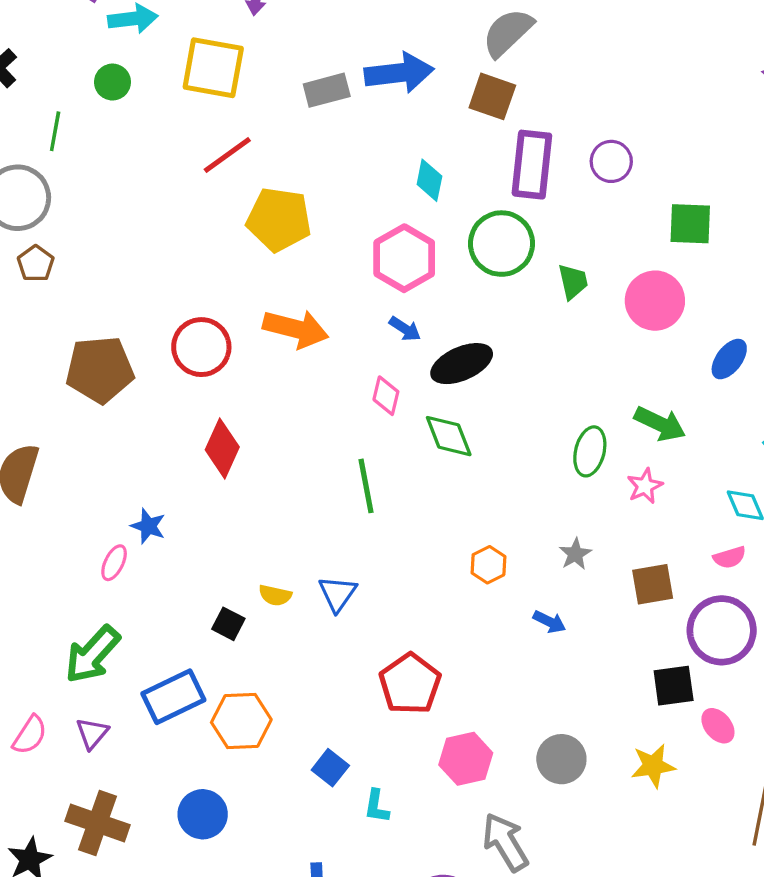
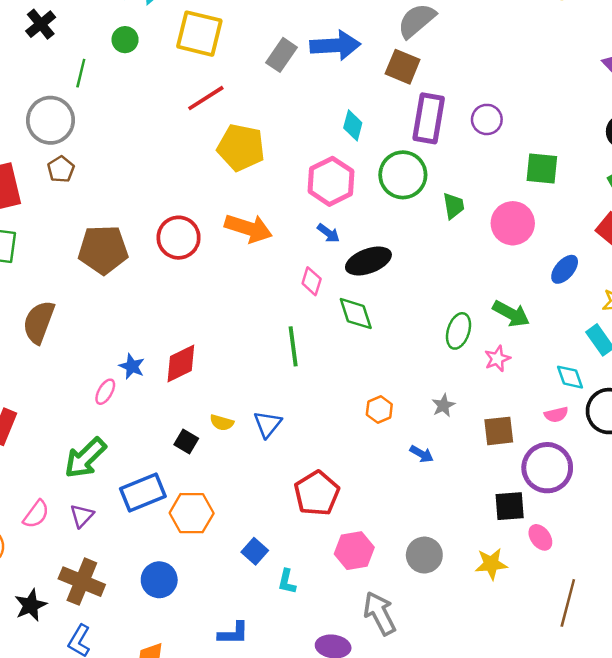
gray rectangle: (327, 90) -> (281, 55), turned -44
red diamond: (222, 448) -> (181, 363), moved, turned 36

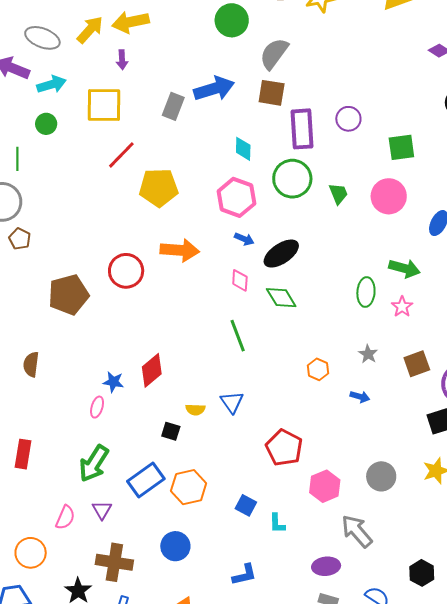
brown semicircle: (39, 322) -> (31, 364), size x0.7

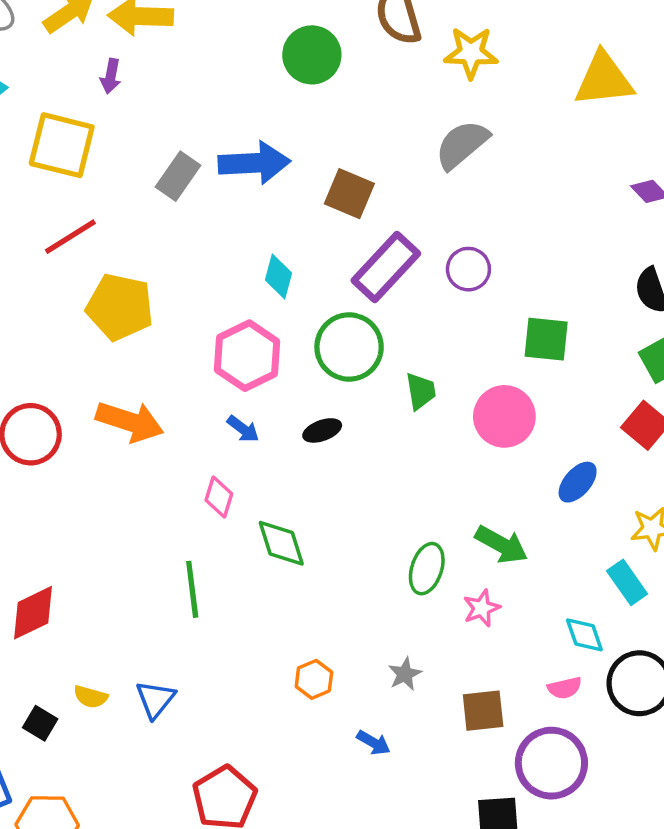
gray semicircle: (274, 54) -> (462, 145), moved
purple rectangle: (302, 129) -> (386, 267), turned 33
black ellipse: (281, 254) -> (322, 430), moved, size x0.6

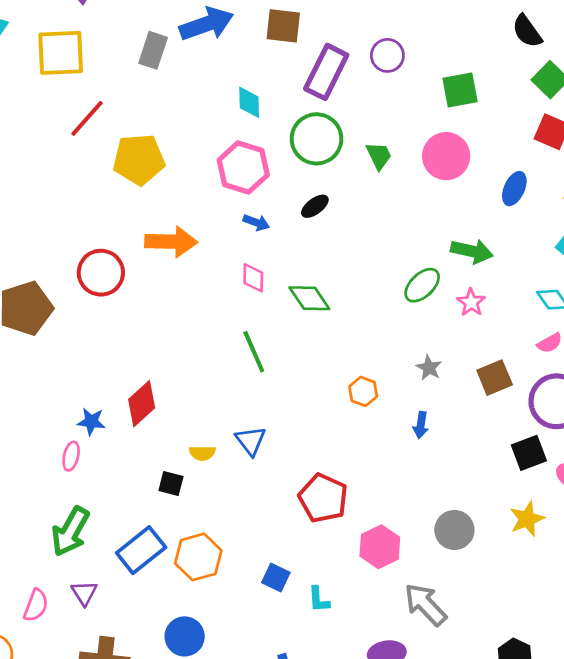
green ellipse: (427, 569) -> (422, 285), turned 45
blue arrow: (373, 743) -> (421, 425), turned 85

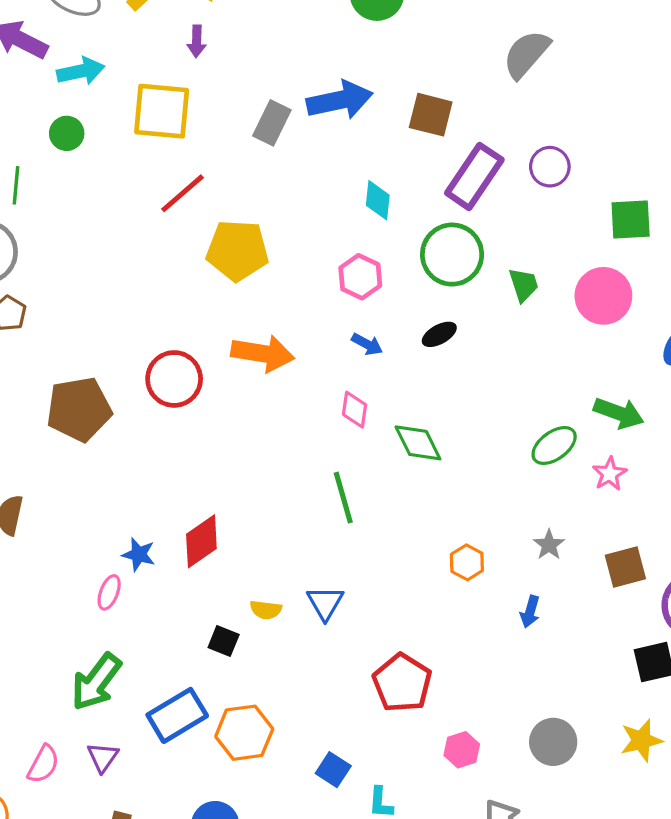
pink hexagon: (243, 168) -> (360, 277), size x0.7
pink hexagon: (380, 547) -> (462, 750), size x0.7

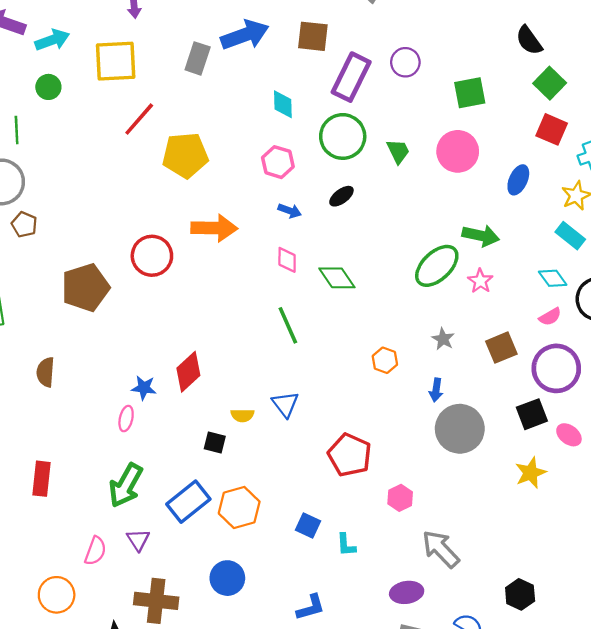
green ellipse: (554, 446) -> (437, 266), size x1.4
gray circle: (553, 742) -> (460, 429), moved, size x1.4

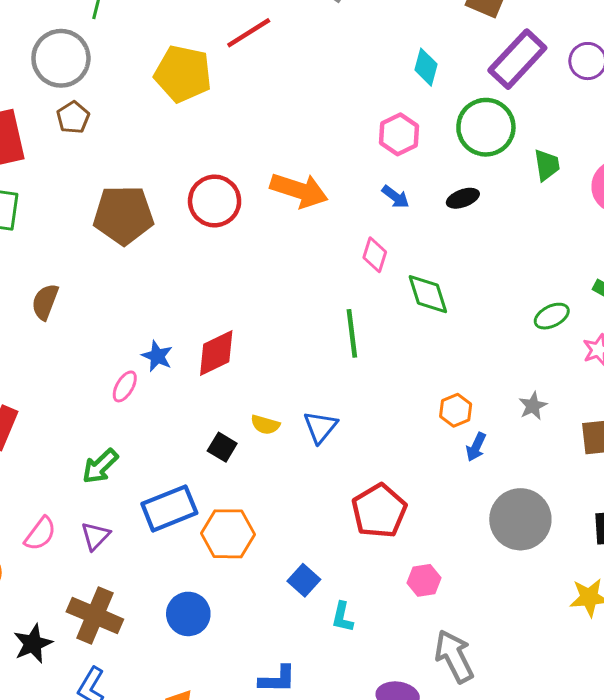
yellow pentagon: (185, 155) -> (183, 74), moved
green ellipse: (437, 266) -> (552, 316), size x0.6
blue arrow: (436, 390) -> (476, 447), moved
green arrow: (126, 485) -> (100, 466), size x0.7

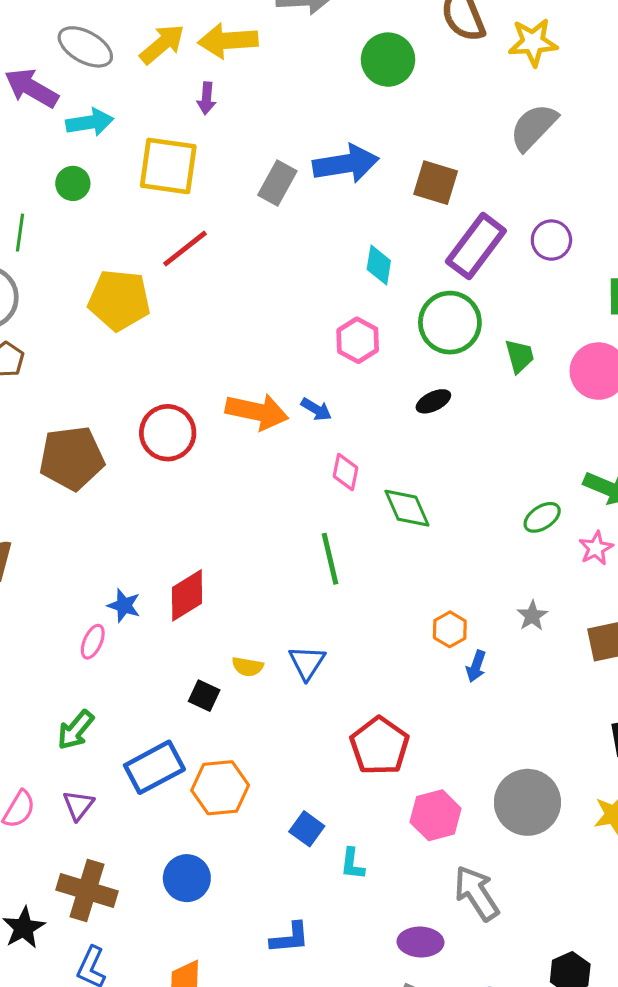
blue arrow: (396, 197) -> (316, 409), moved
gray circle: (520, 519) -> (527, 802), moved
pink hexagon: (424, 580) -> (436, 815), size x1.4

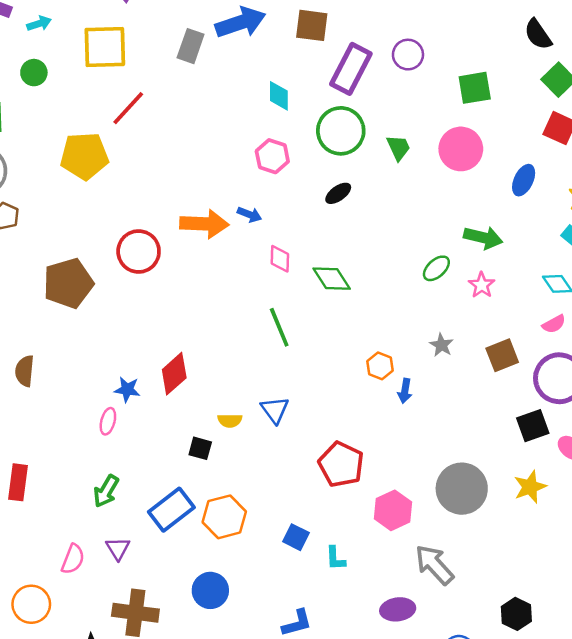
cyan arrow: (90, 122) -> (39, 24), size x0.7

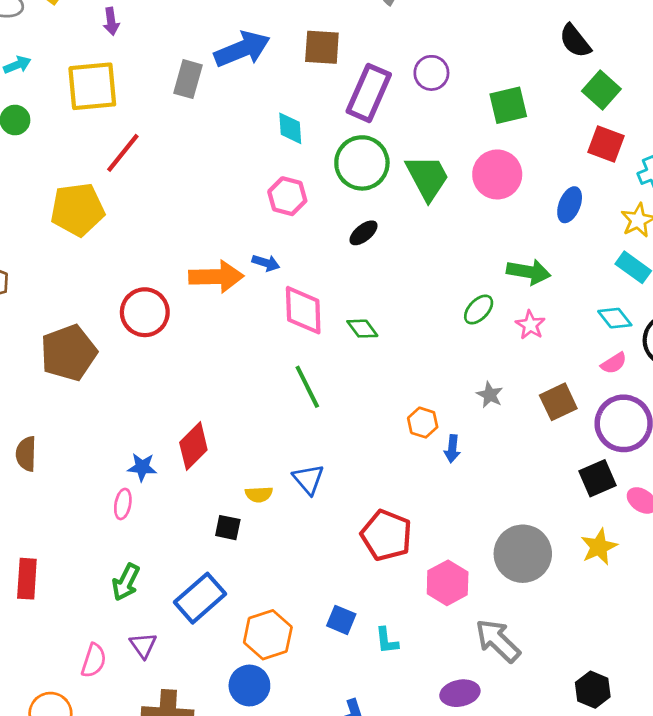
green trapezoid: (398, 148) -> (427, 177), size x1.6
pink diamond: (280, 259) -> (303, 310), size x1.6
green diamond: (332, 279) -> (362, 329), size x0.7
orange hexagon: (224, 517) -> (268, 635), moved

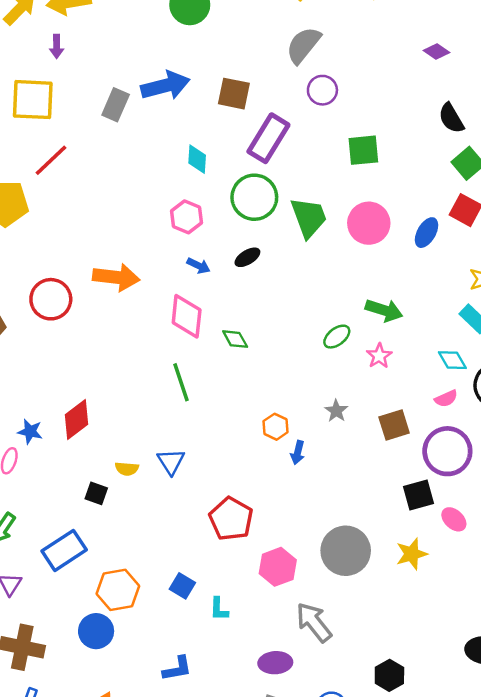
purple circle: (431, 73) -> (322, 90), moved
green square: (508, 105) -> (363, 150), moved
blue ellipse: (570, 205) -> (427, 233), moved
blue arrow: (266, 263) -> (199, 266), moved

